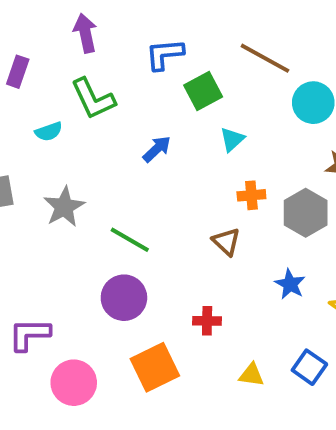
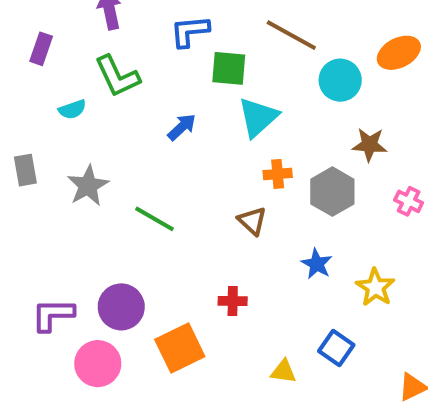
green square: (203, 91) -> (229, 68), turned 33
cyan triangle: (232, 139) -> (258, 117), size x1.6
purple circle: (124, 298) -> (121, 307), moved
yellow triangle: (251, 375) -> (283, 371), moved

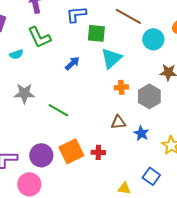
gray star: (88, 186) -> (24, 93), turned 30
brown triangle: (252, 221) -> (118, 122), moved, turned -49
orange square: (180, 348) -> (71, 151), moved

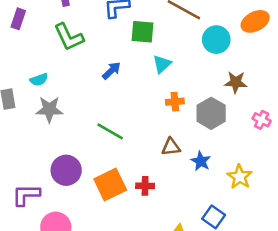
cyan semicircle: (16, 54) -> (39, 80), moved
cyan triangle: (111, 58) -> (162, 64), size x0.7
green line: (58, 110) -> (110, 131), moved
purple circle: (41, 155) -> (66, 170), moved

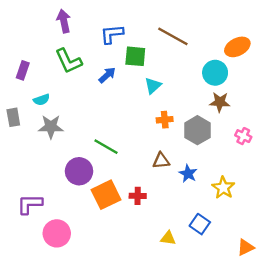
purple rectangle: (18, 19) -> (23, 70), moved
cyan circle: (216, 40) -> (215, 73), moved
blue arrow: (111, 71) -> (107, 75), moved
purple circle: (66, 170) -> (79, 171), moved

